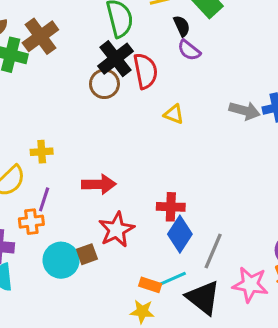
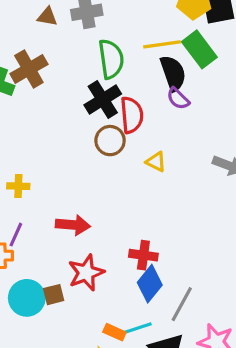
black semicircle: (182, 26) -> (173, 73), size x1.6
brown circle: (104, 84) -> (110, 141), moved

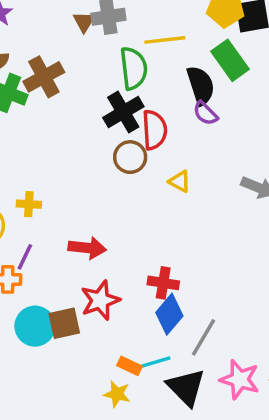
brown triangle: (47, 17) -> (84, 22), moved, turned 50
yellow line: (162, 44) -> (165, 40), moved
brown square: (54, 295) -> (64, 323), size x1.4

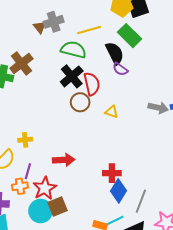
green semicircle: (134, 68) -> (73, 50), turned -60
red star: (100, 300) -> (45, 188), moved

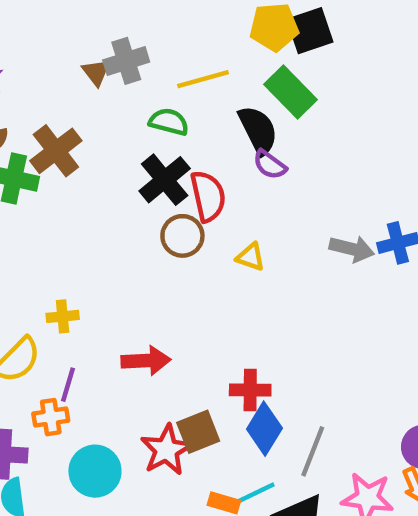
green semicircle: (73, 50) -> (169, 122), size x0.7
red star: (45, 188) -> (166, 450), moved
brown square: (58, 206) -> (198, 432), moved

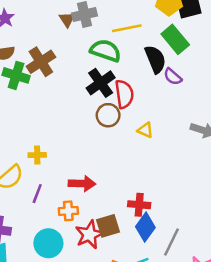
green semicircle: (169, 122) -> (106, 51), size x1.4
purple semicircle: (270, 165) -> (173, 77), moved
orange cross: (51, 417) -> (68, 211), moved

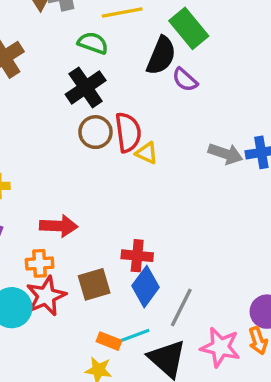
green semicircle: (106, 51) -> (93, 43), size x0.7
black semicircle: (155, 59) -> (161, 56), turned 44
red semicircle: (124, 94) -> (128, 132), moved
red star: (89, 235) -> (46, 296), moved

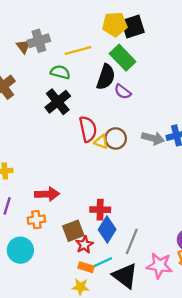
brown circle: (95, 132) -> (116, 138), moved
red star: (46, 296) -> (84, 245), moved, size x0.7

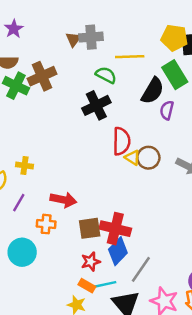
purple semicircle: (123, 92) -> (167, 110), turned 54
red cross: (100, 210) -> (115, 229), size x1.4
brown square: (73, 231) -> (90, 228), moved

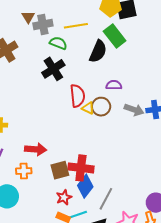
gray cross: (91, 37) -> (43, 24), moved
purple semicircle: (167, 110) -> (114, 85), moved, turned 84

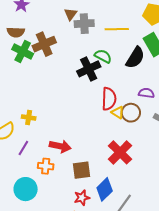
green semicircle: (58, 43) -> (103, 56), moved
red cross: (81, 168) -> (120, 152), moved, turned 30

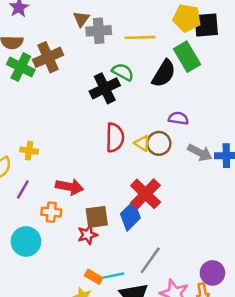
red semicircle: (109, 99) -> (115, 138), moved
blue diamond: (105, 189) -> (130, 216), moved
red star: (82, 198) -> (87, 235), moved

